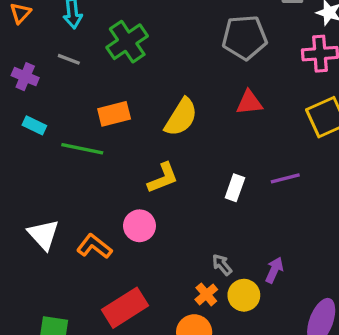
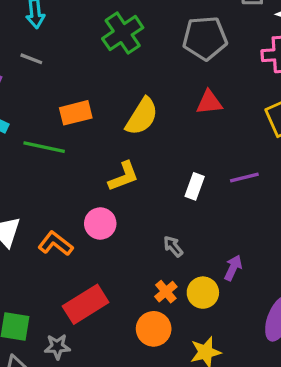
green cross: (127, 42) -> (123, 33), moved
gray arrow: (222, 265) -> (173, 246), moved

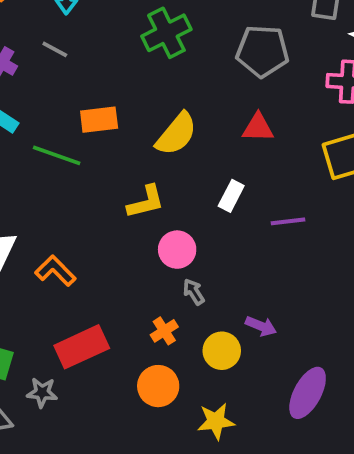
white rectangle: (195, 186) -> (231, 196), moved
pink circle: (100, 223) -> (177, 250), moved
purple arrow: (233, 268) -> (261, 326), turned 80
orange cross: (166, 292) -> (164, 331), moved

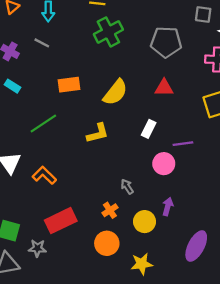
green line: (57, 155) -> (43, 124), moved, turned -52
pink circle: (177, 250) -> (164, 164), moved
purple arrow: (261, 326) -> (168, 207), turned -96

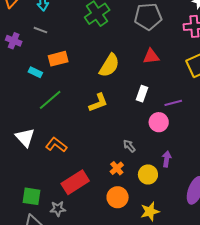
orange rectangle: (69, 85) -> (58, 59), moved
cyan rectangle: (12, 86) -> (35, 72), moved

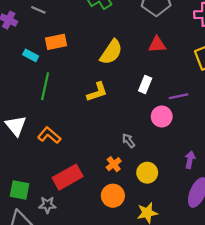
green line: (50, 100) -> (45, 86), turned -40
purple arrow: (167, 159) -> (190, 160), moved

